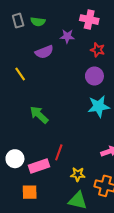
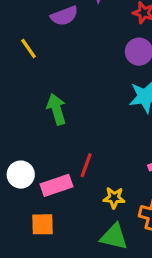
green arrow: (39, 115) -> (57, 109), turned 30

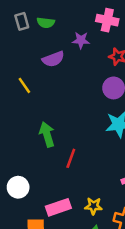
red line: (86, 165) -> (71, 158), moved
pink rectangle: (57, 185) -> (58, 207), moved

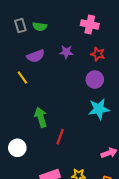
purple star: (81, 40) -> (66, 52), moved
purple semicircle: (53, 59) -> (36, 56), moved
white circle: (18, 187) -> (17, 148), moved

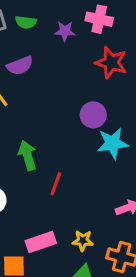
purple star: (66, 52) -> (65, 31), moved
red star: (98, 54) -> (111, 63), size x1.5
purple circle: (95, 80) -> (93, 115), moved

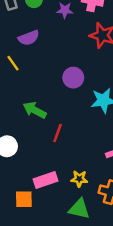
purple circle: (93, 115) -> (73, 78), moved
green arrow: (27, 155) -> (35, 110), turned -45

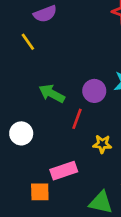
purple circle: (73, 78) -> (94, 91), moved
yellow star: (79, 179) -> (102, 144), moved

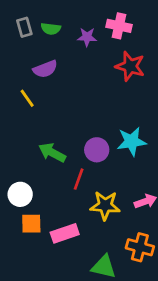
yellow star: (102, 144) -> (105, 205), size x1.5
orange square: (40, 192) -> (31, 224), moved

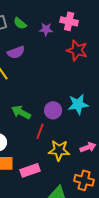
green semicircle: (51, 29) -> (20, 23), turned 32

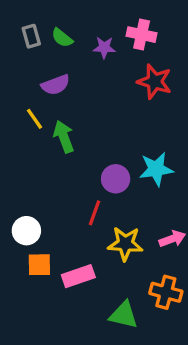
green arrow: (21, 112) -> (64, 137), moved, turned 42

